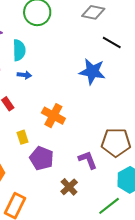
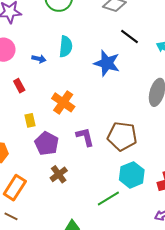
cyan semicircle: (19, 50) -> (66, 47), moved
purple L-shape: (88, 160) -> (85, 137), moved
brown cross: (69, 187) -> (59, 174), moved

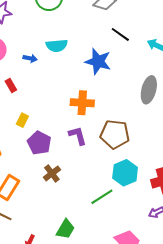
cyan semicircle: (66, 47) -> (57, 46), turned 80
orange cross: (63, 102) -> (82, 103), moved, turned -30
yellow rectangle: (30, 120) -> (22, 120), turned 40

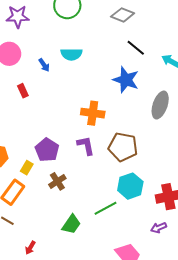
blue arrow: (30, 58) -> (44, 65), turned 40
blue star: (98, 61) -> (126, 80), moved
yellow rectangle: (22, 120) -> (27, 168), moved
green trapezoid: (65, 229) -> (71, 224), moved

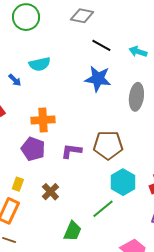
orange cross: (93, 113) -> (43, 120), moved
purple L-shape: (86, 146) -> (71, 151), turned -60
purple pentagon: (47, 150) -> (33, 149), moved

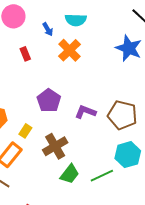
orange cross: (43, 120) -> (70, 50), moved, turned 35
brown cross: (50, 192) -> (55, 146), size x1.4
green trapezoid: (73, 231) -> (70, 174), moved

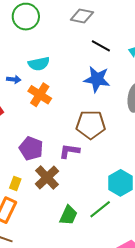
blue arrow: (48, 29) -> (14, 79), turned -40
brown pentagon: (122, 115) -> (91, 125), moved
brown cross: (55, 146) -> (47, 178), moved

